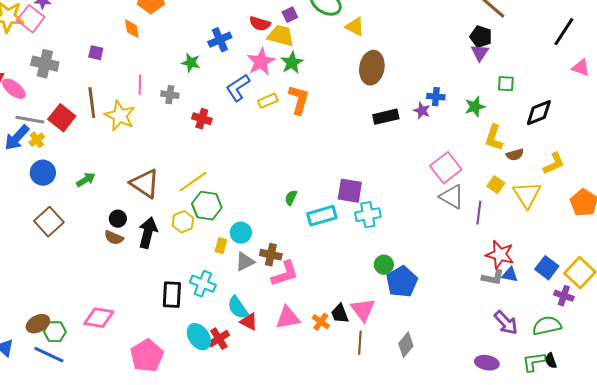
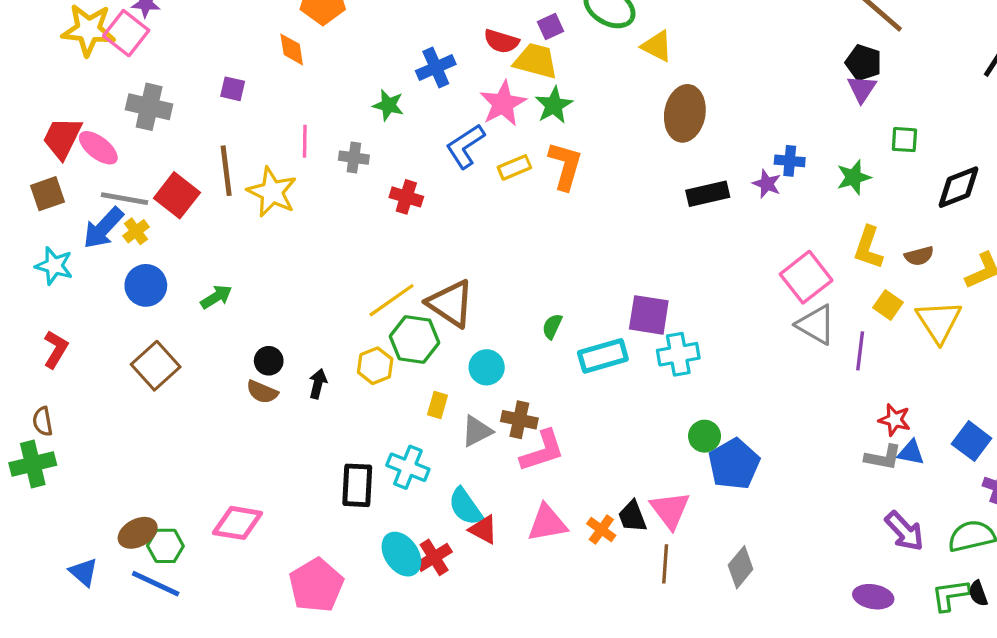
yellow L-shape: (494, 138) -> (868, 248), moved
brown triangle: (145, 184) -> (451, 303), moved
black arrow: (148, 233) -> (318, 384), size x0.6
cyan circle: (241, 233) -> (487, 367), moved
red star: (500, 255) -> (895, 420), size x0.7

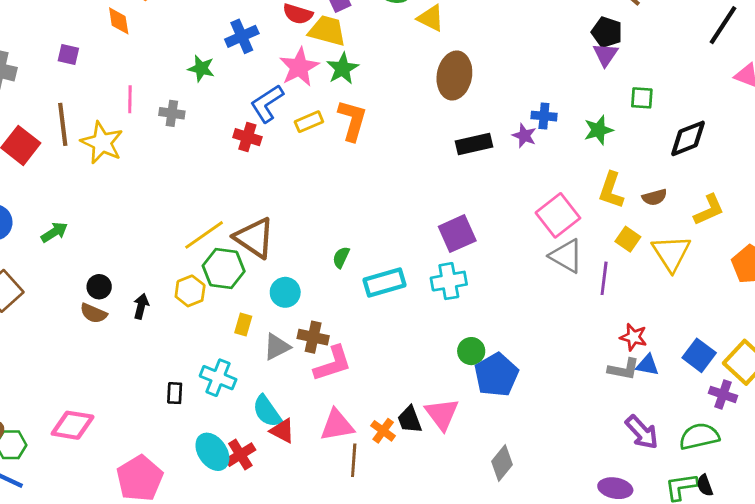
red cross: (406, 197) -> (247, 137), moved
purple square: (649, 315) -> (457, 234), moved, turned -33
black rectangle: (357, 485) -> (175, 393), size x0.6
brown line: (665, 564) -> (354, 460), moved

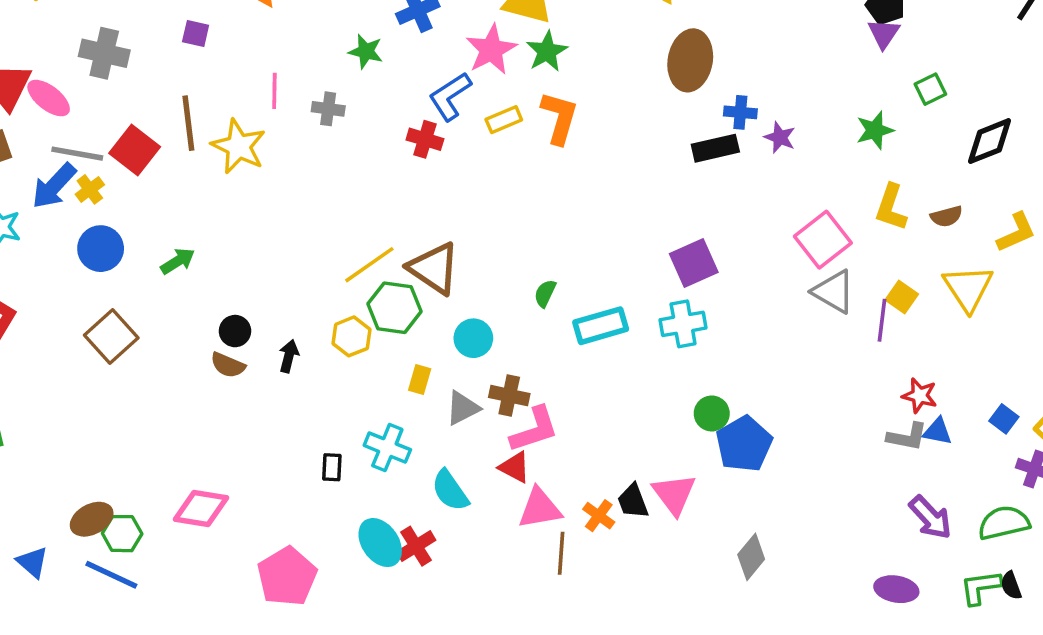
green square: (642, 98) -> (930, 89), turned -30
blue cross: (544, 116) -> (740, 112), moved
yellow square: (628, 239) -> (902, 297), moved
blue square: (699, 355) -> (1004, 419), size x0.7
red triangle: (282, 431) -> (515, 467), moved

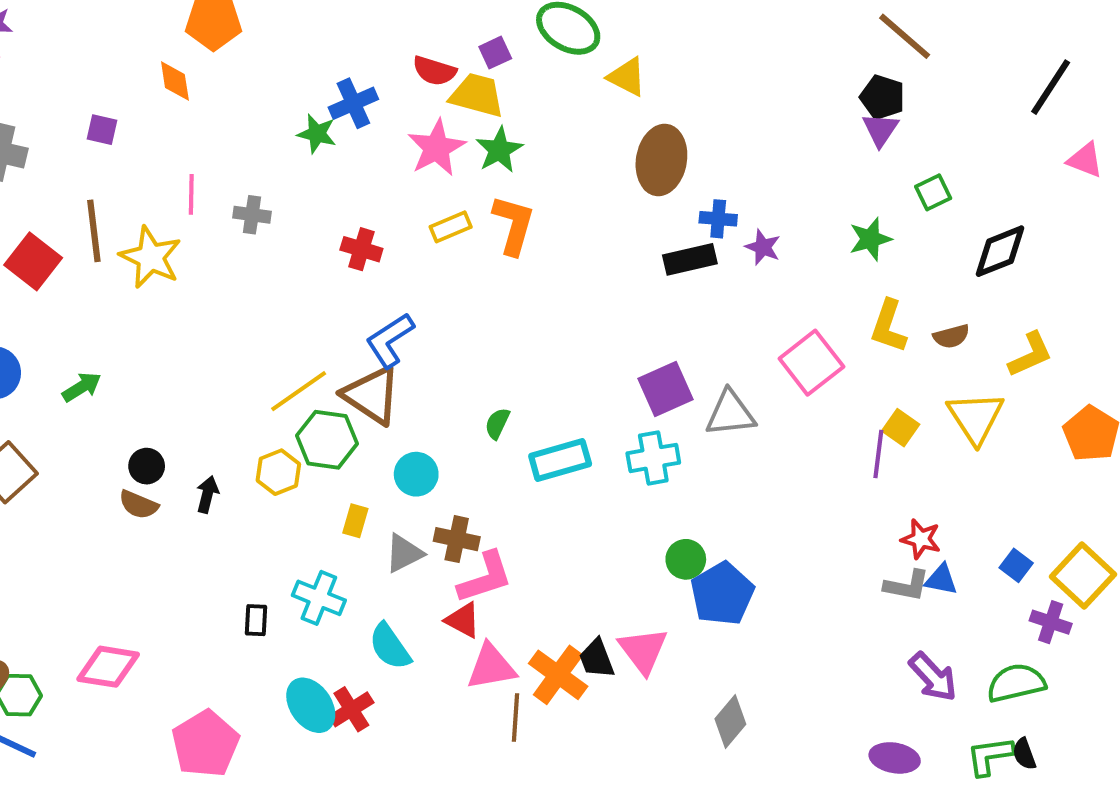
green star: (366, 51) -> (317, 134), moved
blue L-shape: (450, 96) -> (390, 340), moved
gray triangle: (834, 292) -> (730, 413), moved, turned -36
orange cross: (599, 516) -> (558, 675), size x1.6

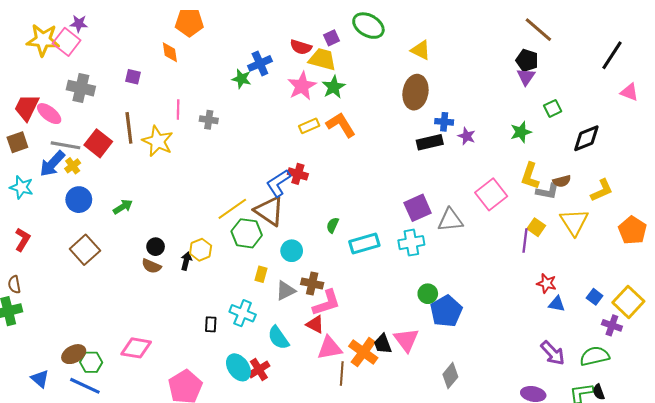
yellow triangle: (627, 77) -> (421, 50), moved
orange L-shape: (513, 225) -> (341, 125), turned -48
red cross: (361, 249) -> (298, 174), moved
yellow hexagon: (278, 472) -> (201, 250), moved
gray L-shape: (907, 586) -> (548, 191), moved

